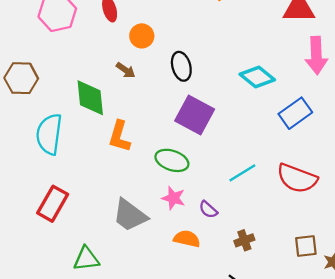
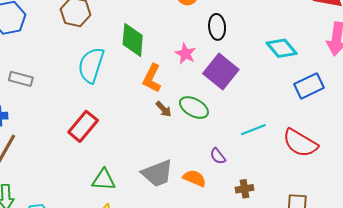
brown arrow: (126, 70) -> (164, 109), moved
pink star: (173, 198) -> (185, 54), moved
gray trapezoid: (130, 215) -> (157, 173), moved, turned -68

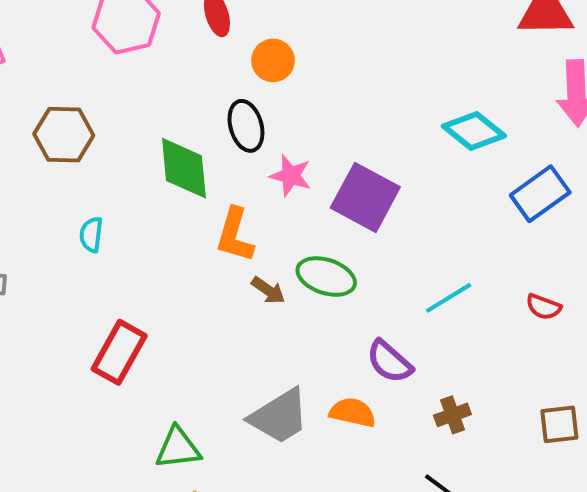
black ellipse: (217, 27) -> (246, 126), moved
cyan semicircle: (91, 65) -> (91, 235), moved, size x0.5
red semicircle: (300, 143) -> (544, 307), size x0.5
purple semicircle: (218, 156) -> (389, 362), size x1.4

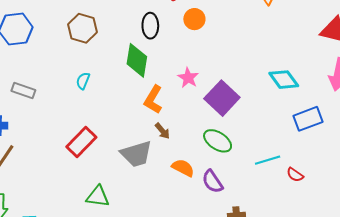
black ellipse: (246, 126) -> (150, 26), moved
green ellipse: (326, 277) -> (218, 141), moved
cyan line: (449, 298) -> (268, 160), moved
orange semicircle: (353, 412) -> (183, 168), moved
gray trapezoid: (279, 416) -> (136, 154), moved

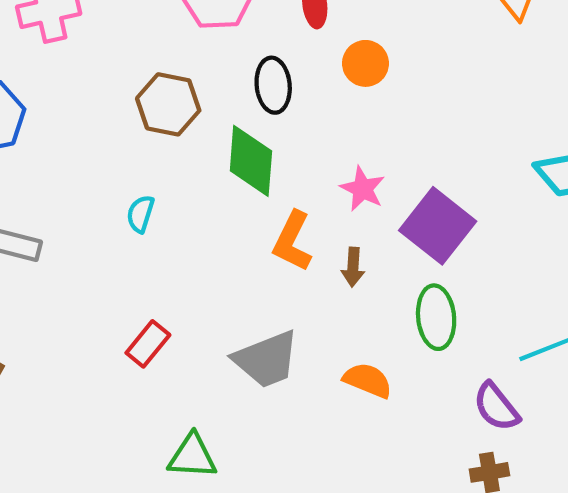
brown hexagon: (82, 28) -> (168, 104), moved
brown arrow: (162, 131) -> (353, 267), moved, turned 48
green ellipse: (218, 141) -> (436, 317), turned 56
red rectangle: (81, 142) -> (148, 344), size x0.7
purple semicircle: (213, 182) -> (496, 407), moved

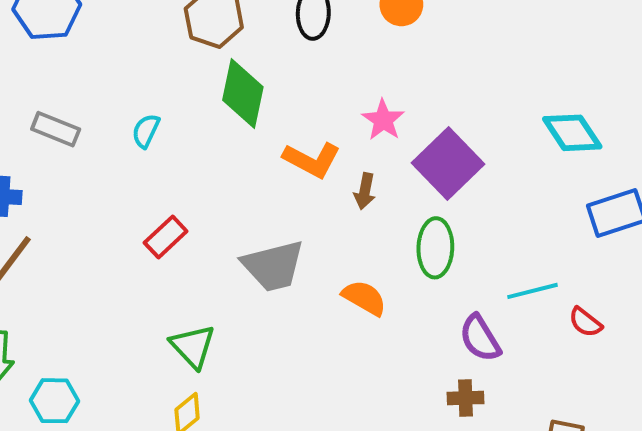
green diamond: (251, 161) -> (243, 93), moved
cyan semicircle: (140, 214) -> (146, 131), moved
orange L-shape: (292, 241) -> (312, 160), turned -96
green triangle: (192, 456) -> (193, 346), turned 36

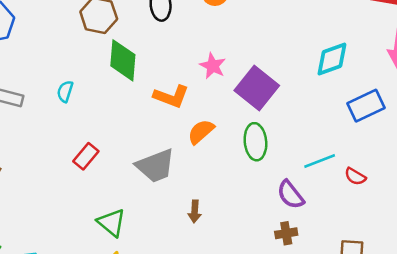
cyan diamond: (572, 133) -> (332, 59), turned -69
brown arrow: (365, 191) -> (195, 211), moved
orange semicircle: (364, 298) -> (201, 132), moved, turned -64

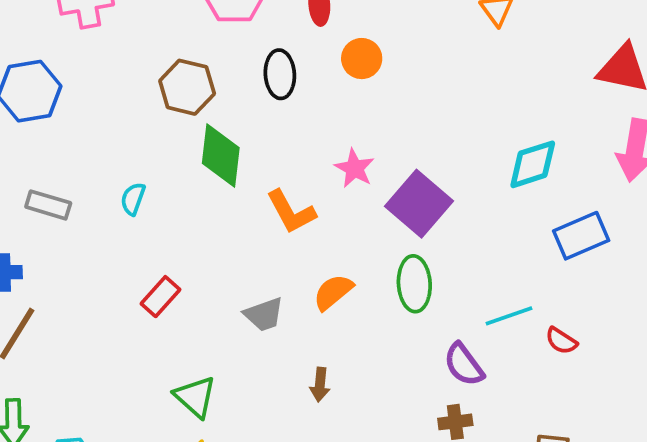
orange L-shape: (171, 96) -> (291, 212), turned 39
orange semicircle: (201, 132) -> (333, 292), moved
gray trapezoid: (155, 166) -> (264, 314), size x0.7

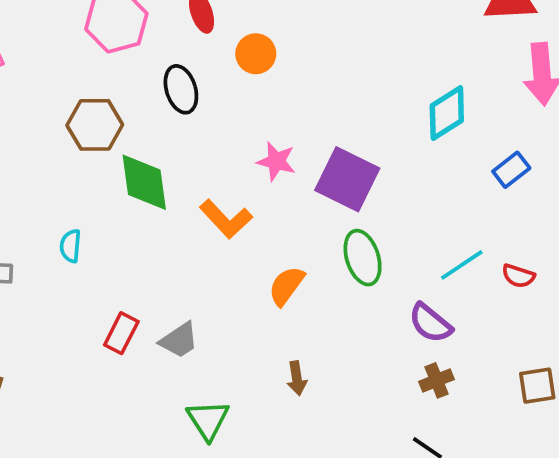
blue rectangle: (581, 236) -> (511, 170), size x0.7
gray trapezoid: (264, 314) -> (179, 340), moved
green triangle: (195, 397) -> (208, 420), moved, turned 30

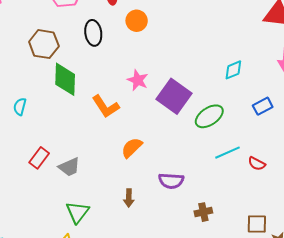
cyan diamond: (447, 113) -> (233, 70), size x0.7
green ellipse: (363, 258) -> (209, 116), moved, turned 64
purple semicircle: (430, 323) -> (171, 181), moved, turned -45

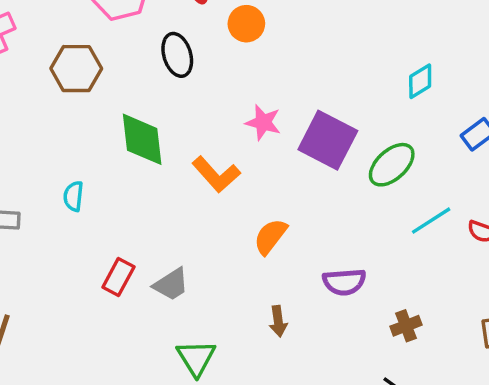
brown hexagon: (44, 44) -> (76, 69), moved

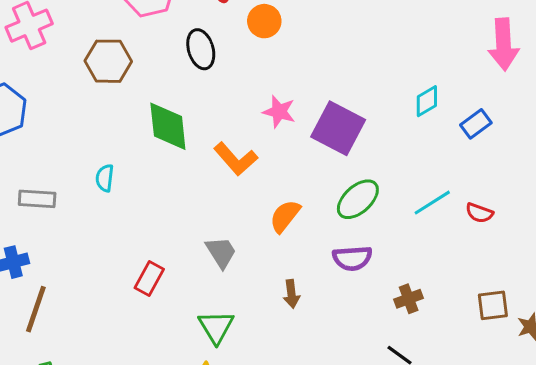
cyan diamond: (420, 81) -> (427, 101), moved
green ellipse: (392, 165) -> (358, 199), moved
red rectangle: (118, 277) -> (149, 278), moved
gray trapezoid: (171, 284) -> (221, 252), moved, turned -90

